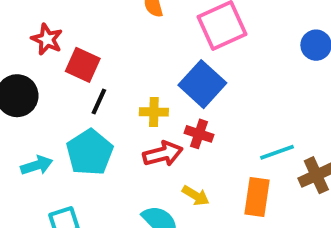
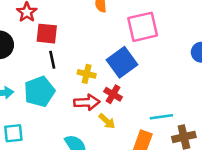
red square: (83, 65) -> (47, 34), turned -30
black line: (99, 102) -> (52, 60), turned -48
yellow arrow: (196, 196) -> (107, 121), moved

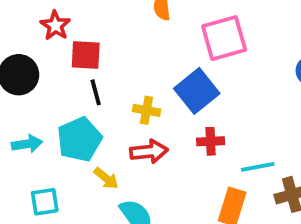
red cross: (113, 94) -> (211, 141), moved, turned -30
yellow arrow: (107, 121) -> (106, 178), moved

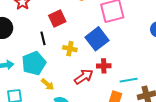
red square: (86, 55) -> (57, 18), moved, turned -30
red arrow: (149, 152) -> (84, 77), moved, turned -30

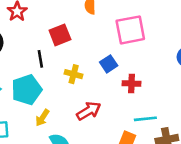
blue square: (97, 39) -> (109, 64), size x0.6
red cross: (104, 66) -> (131, 83), moved
yellow arrow: (48, 84) -> (42, 118), turned 80

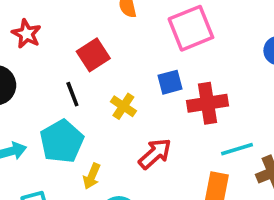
blue square: (109, 64) -> (170, 82), turned 30
yellow cross: (74, 74) -> (123, 106), turned 30
red cross: (131, 83) -> (207, 103), size x1.5

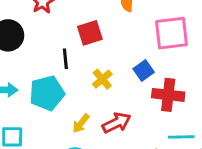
blue square: (170, 82) -> (144, 70), turned -36
yellow arrow: (92, 176) -> (81, 123), moved

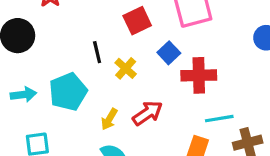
red square: (90, 33) -> (137, 21), moved
black line: (65, 59) -> (97, 52), moved

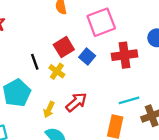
red square: (137, 21) -> (64, 47), moved
red cross: (199, 75) -> (124, 55), moved

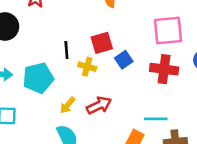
pink square: (101, 22) -> (168, 31), moved
yellow cross: (57, 71) -> (87, 67), turned -35

